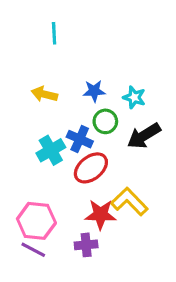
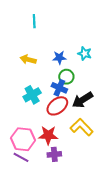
cyan star: (134, 97) -> (85, 53), moved
black arrow: (144, 136) -> (83, 100), moved
blue cross: (80, 139) -> (59, 88), moved
red star: (101, 214) -> (48, 135), moved

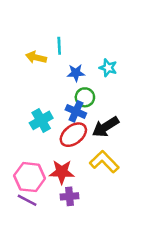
cyan line: (34, 21) -> (59, 46), moved
yellow arrow: (28, 60) -> (36, 57), moved

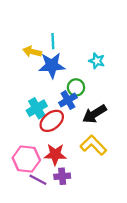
blue star: (76, 73) -> (52, 65), moved, size x1.6
blue cross: (76, 111) -> (68, 100), turned 36
red ellipse: (73, 135) -> (52, 121), moved
purple line: (27, 200) -> (38, 180), moved

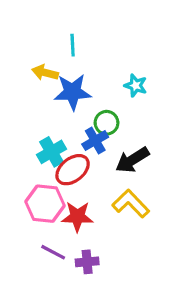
cyan line: (53, 41) -> (73, 45), moved
pink hexagon: (26, 159) -> (45, 204), moved
purple cross: (62, 176) -> (87, 262), moved

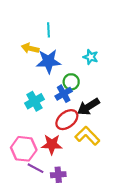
red ellipse: (73, 170) -> (67, 120), moved
pink hexagon: (45, 204) -> (24, 149), moved

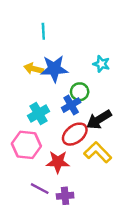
cyan line: (49, 30) -> (43, 31), moved
yellow arrow: (30, 48) -> (34, 69), moved
pink hexagon: (24, 149) -> (26, 145), moved

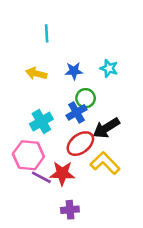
blue star: (54, 69) -> (74, 71), moved, size x0.6
purple line: (40, 189) -> (41, 177), moved

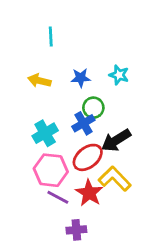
pink hexagon: (28, 155) -> (51, 170), moved
red star: (62, 173) -> (89, 193), moved, turned 30
purple line: (41, 177) -> (58, 197), moved

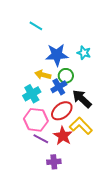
cyan line: (51, 37) -> (36, 26), turned -56
blue star: (81, 78) -> (57, 55), size x1.6
yellow arrow: (39, 81) -> (43, 75), moved
black arrow: (116, 140) -> (82, 99), turned 75

